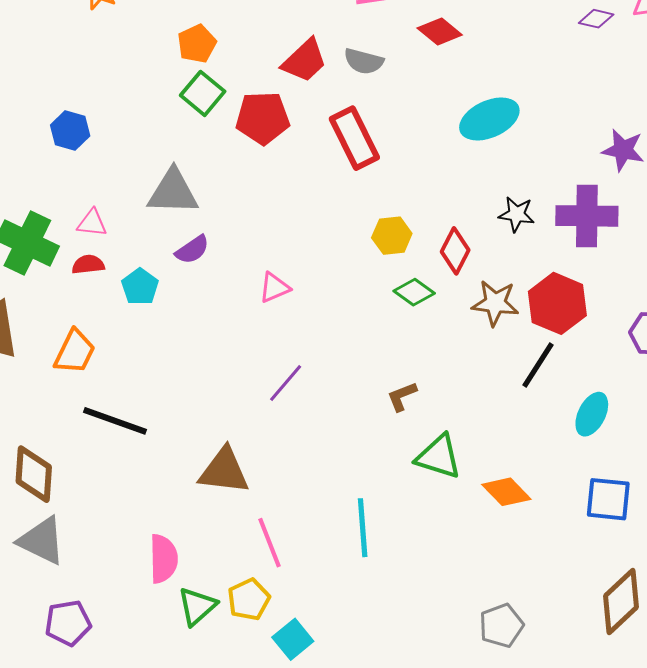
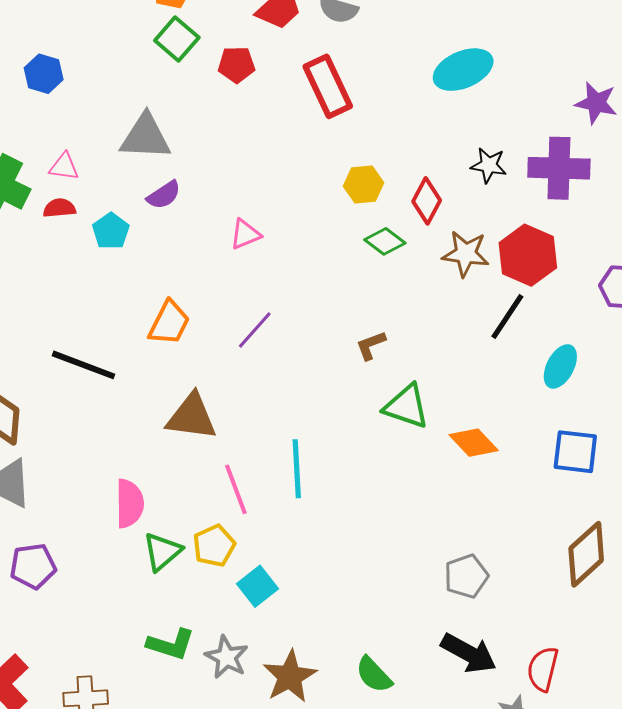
red pentagon: (263, 118) -> (236, 65), size x0.7
orange trapezoid: (75, 352) -> (169, 323), moved
cyan line: (363, 528) -> (297, 469), moved

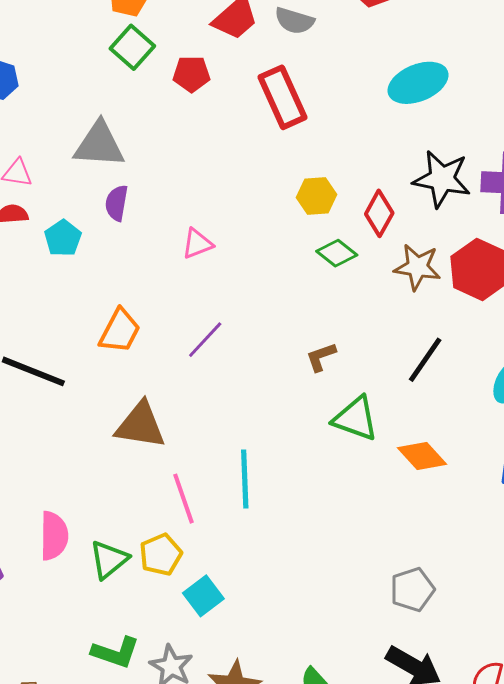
black star: (489, 165) -> (442, 179), size x1.6
purple semicircle: (164, 195) -> (117, 203), turned 132
black line: (507, 316) -> (425, 360), moved
pink semicircle: (130, 503) -> (54, 536), moved

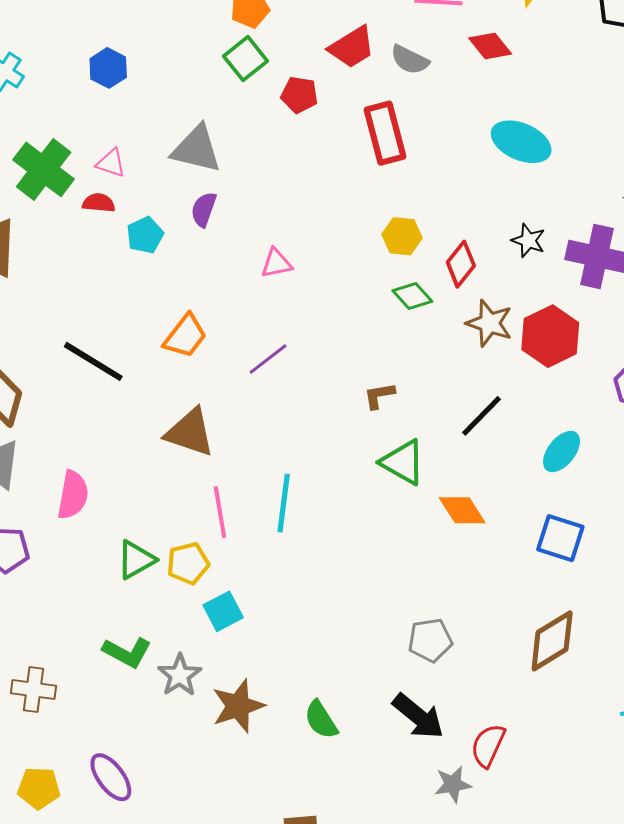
cyan ellipse: (418, 83) -> (521, 142), turned 36
black star: (442, 179) -> (528, 241), size x0.6
pink semicircle: (54, 536) -> (73, 495), moved

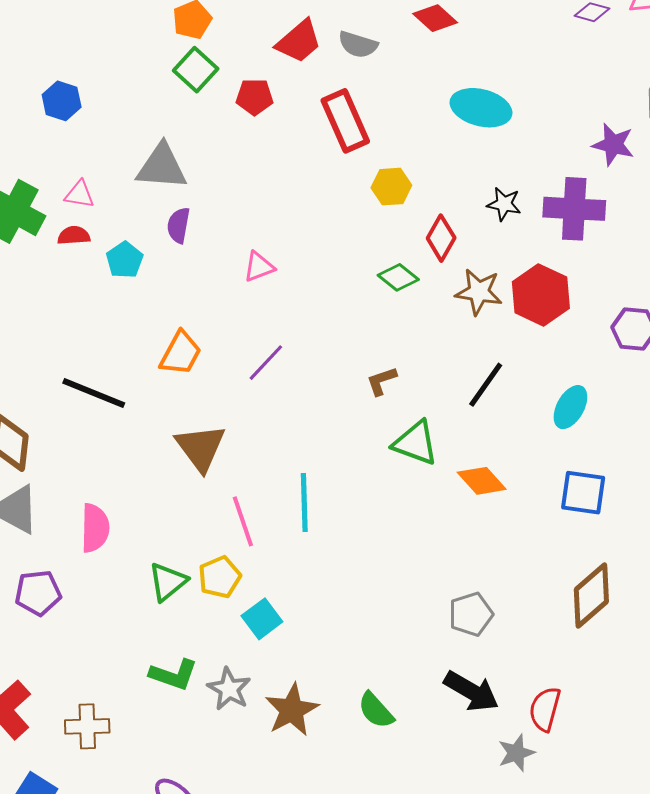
yellow hexagon: (402, 236) -> (391, 187), moved
brown triangle: (190, 433) -> (201, 448), turned 44

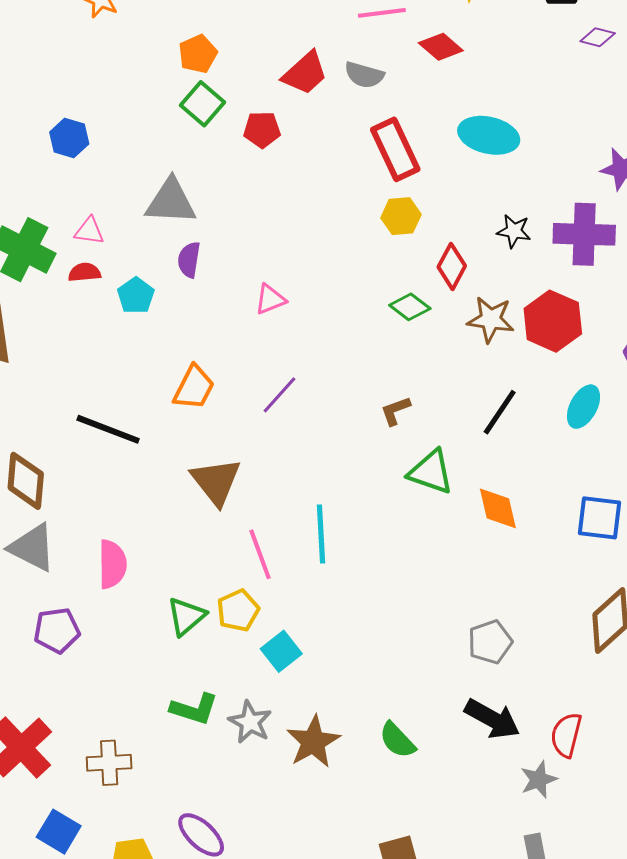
red rectangle: (345, 121) -> (395, 149), moved
cyan ellipse: (570, 407) -> (583, 407), moved
orange diamond: (482, 481) -> (498, 508), turned 30

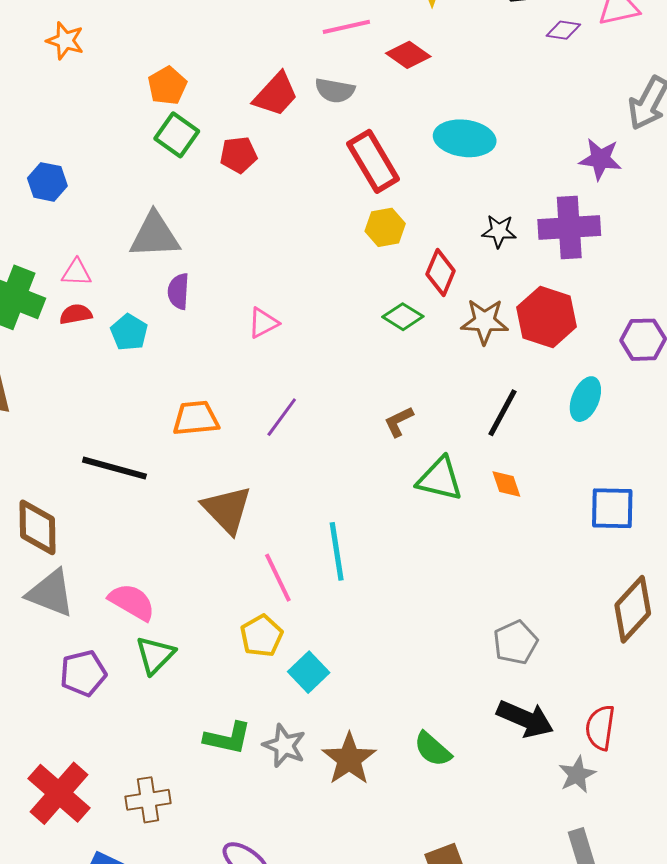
orange trapezoid: (194, 388) -> (196, 418), turned -117
orange diamond: (498, 508) -> (506, 484), moved, size x0.7
pink semicircle: (112, 564) -> (132, 602), turned -54
green triangle: (186, 616) -> (155, 655), moved

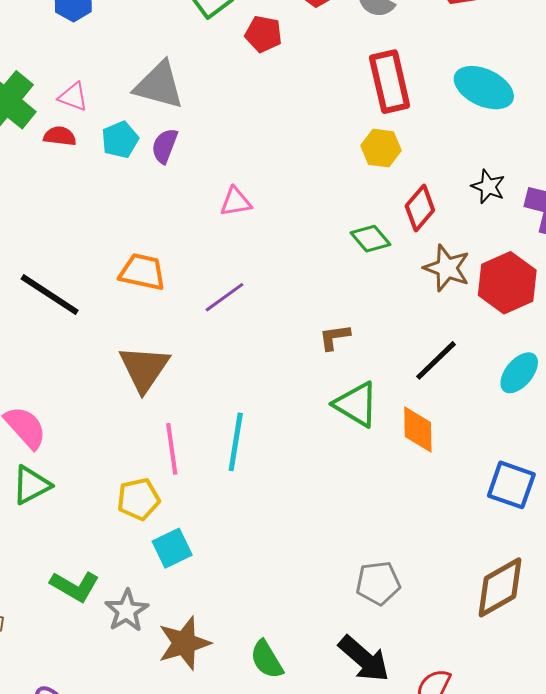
cyan pentagon: (129, 332) -> (120, 140), moved
orange diamond: (506, 484) -> (418, 429), size x1.4

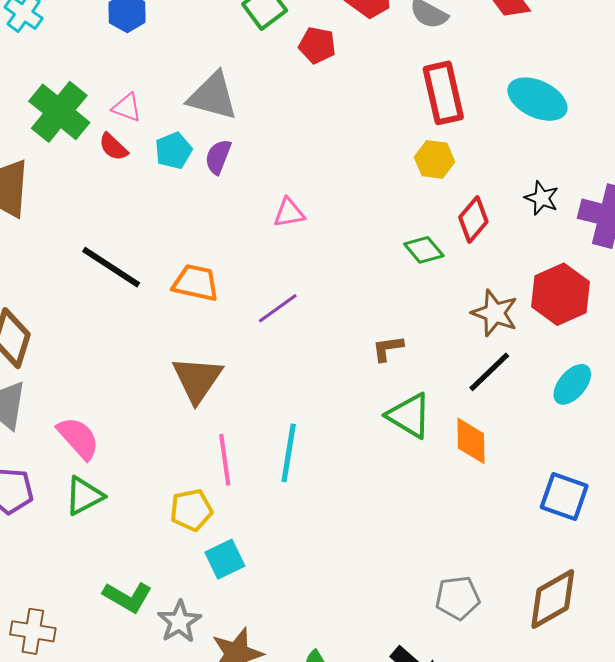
red semicircle: (60, 136) -> (113, 147), turned -144
brown star: (447, 268) -> (495, 313), moved
black line: (50, 295) -> (111, 267), moved
gray pentagon: (378, 583) -> (458, 598), moved

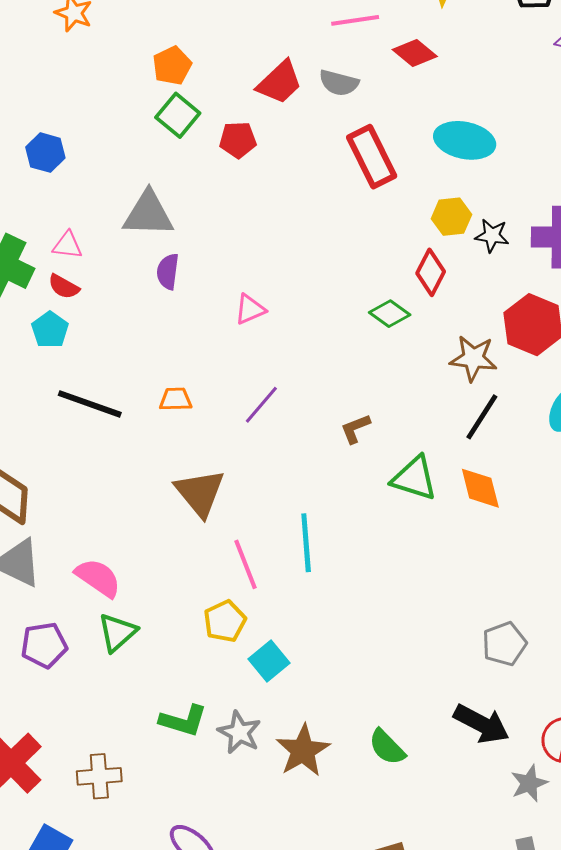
cyan pentagon: (174, 151) -> (50, 330), moved
yellow hexagon: (434, 159) -> (451, 217), moved
orange trapezoid: (196, 283) -> (176, 399), size x0.7
brown L-shape: (388, 348) -> (355, 429), moved

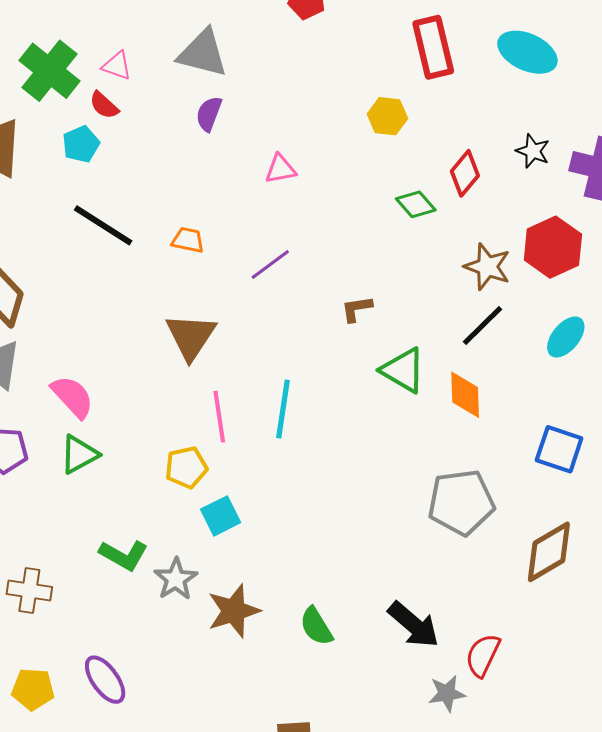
yellow hexagon: (451, 217) -> (387, 116), moved
gray pentagon: (504, 644) -> (461, 502), moved, size x1.5

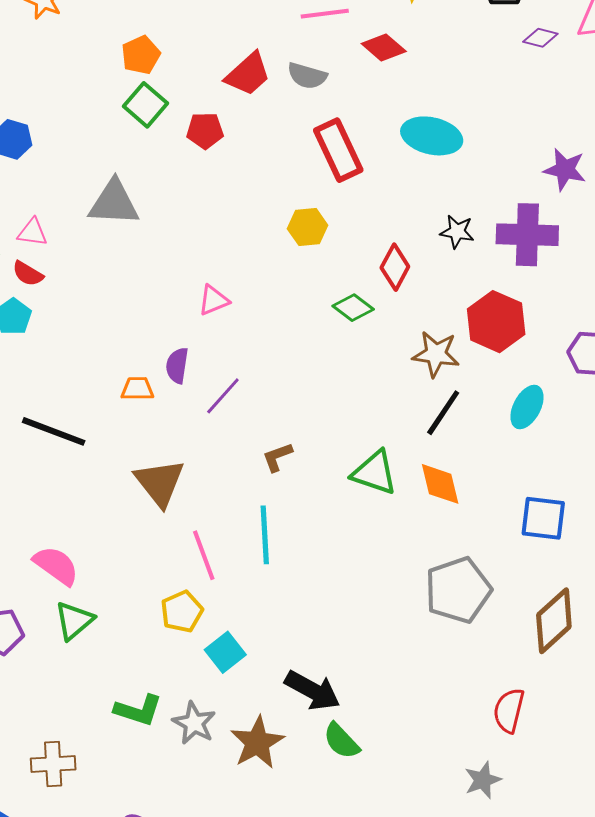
purple semicircle: (209, 114) -> (177, 365), moved
black line: (103, 225) -> (54, 431), moved
brown L-shape: (357, 309) -> (277, 457), moved
black arrow: (414, 625) -> (312, 690), moved
red semicircle: (483, 655) -> (509, 710), moved

